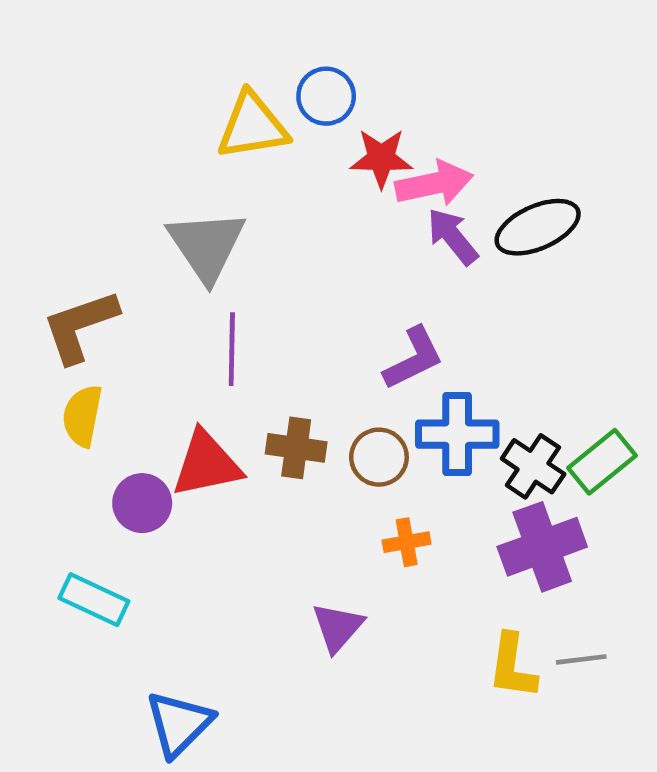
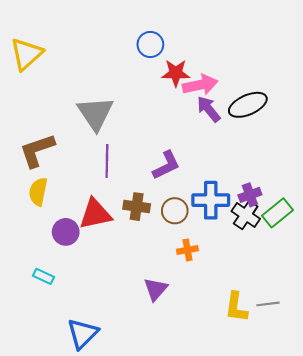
yellow triangle: (253, 126) -> (26, 54), moved, turned -33
purple L-shape: (413, 358) -> (166, 165), moved
purple cross: (542, 547) -> (250, 195), moved, size x0.6
cyan rectangle: (94, 600) -> (43, 276), size x0.7

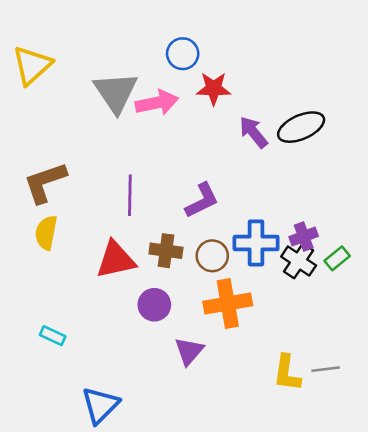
pink arrow: (200, 85) -> (157, 103), moved
gray triangle: (95, 113) -> (116, 92), moved
green rectangle: (277, 213) -> (337, 258), size x0.7
purple circle: (66, 232) -> (154, 305), moved
orange cross: (187, 250) -> (228, 303), size x1.8

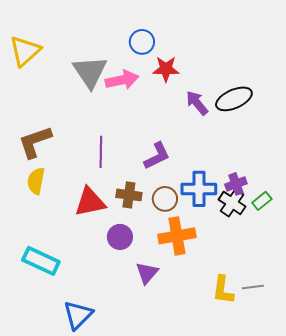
cyan rectangle: (53, 336) -> (41, 261), size x1.8

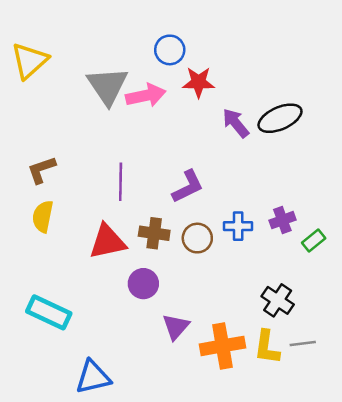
brown L-shape: (35, 142) -> (42, 170), size x0.7
blue cross: (199, 189) -> (238, 226), size x0.7
black cross: (232, 203) -> (278, 300), moved
orange cross: (177, 236) -> (222, 346), moved
blue triangle: (78, 315) -> (93, 377), turned 32

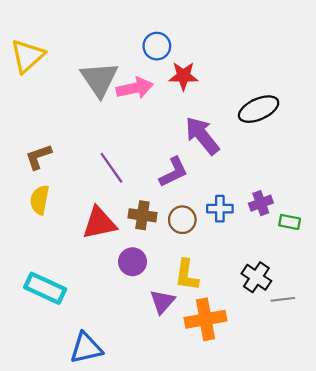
purple arrow: (236, 123) -> (202, 136), moved, size x1.4
purple line: (121, 182) -> (111, 168), turned -36
green rectangle: (314, 240) -> (290, 222), turned 50
gray line: (303, 344) -> (283, 299), moved
yellow L-shape: (267, 347) -> (187, 275), moved

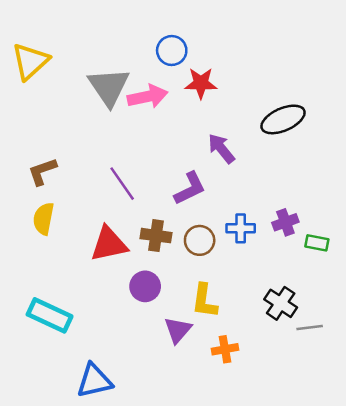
purple arrow: (202, 136) -> (221, 148), size x0.7
orange cross: (206, 319) -> (225, 349), size x0.6

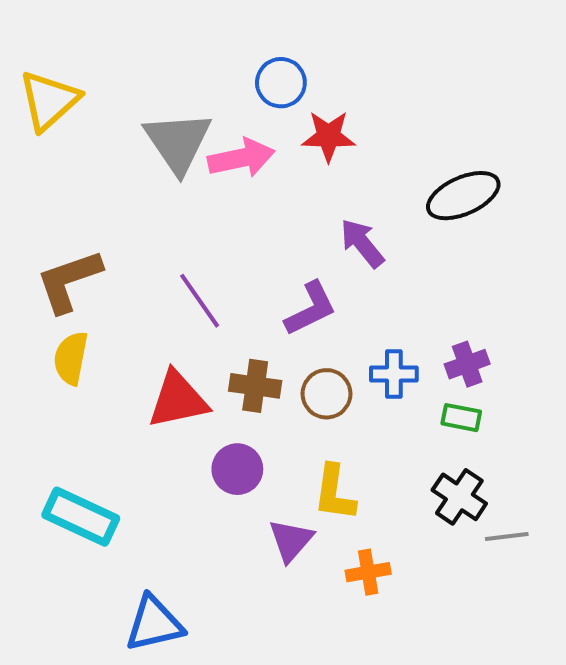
brown L-shape: (42, 171) -> (69, 281), size x1.4
green rectangle: (317, 243) -> (461, 418), moved

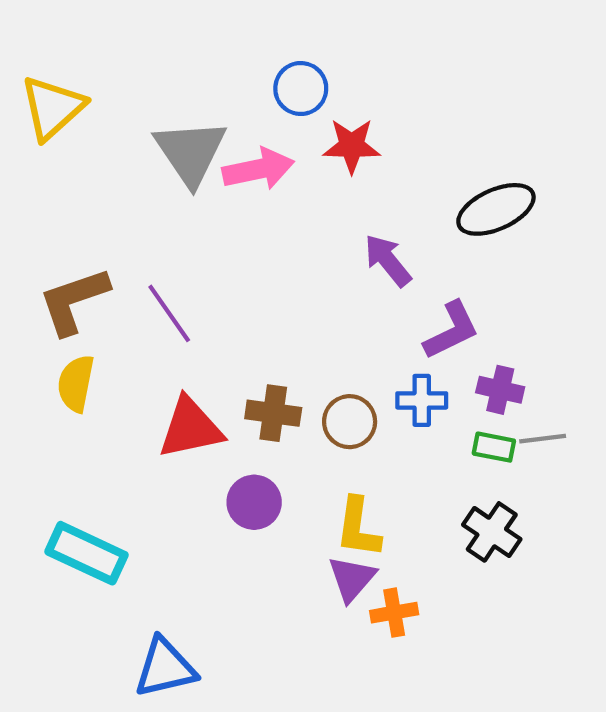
purple line: (200, 301) -> (169, 313), moved
purple L-shape: (311, 309) -> (451, 330), moved
purple cross: (467, 364) -> (500, 390), turned 33
gray line: (507, 536) -> (543, 439), moved
purple triangle: (291, 540) -> (352, 579), moved

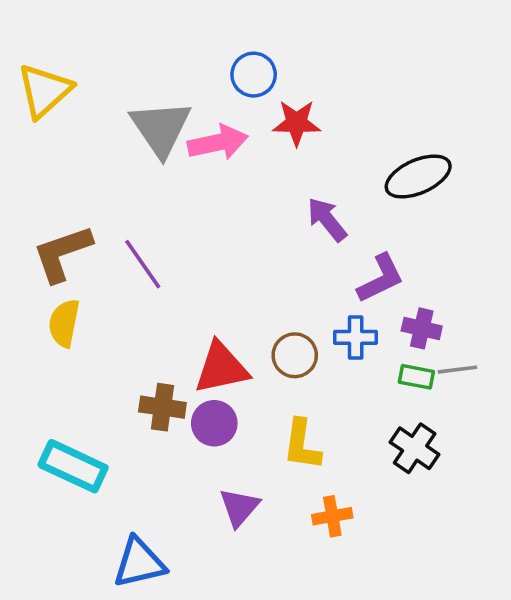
brown cross: (273, 413) -> (162, 407), moved
red triangle: (190, 428) -> (221, 368), moved
purple triangle: (352, 579) -> (239, 507), moved

